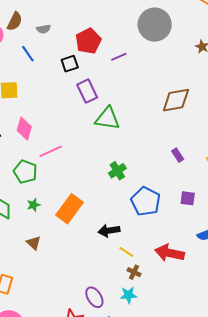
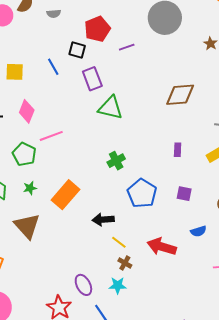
blue line: (28, 54) -> (53, 67), moved
black square: (70, 64) -> (77, 50), turned 30
purple rectangle: (178, 155) -> (178, 150), turned 32
brown triangle: (34, 243) -> (27, 226), size x1.8

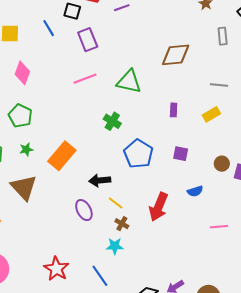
green triangle: (110, 108) -> (129, 82), moved
pink line: (51, 136) -> (85, 79), moved
green cross: (116, 161) -> (112, 121), turned -30
red arrow: (162, 247) -> (159, 207), turned -84
purple ellipse: (83, 285) -> (84, 210), moved

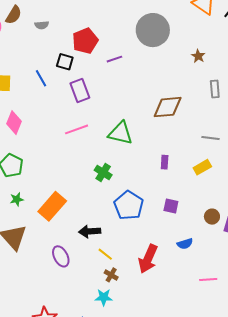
purple ellipse: (84, 210) -> (61, 256), moved

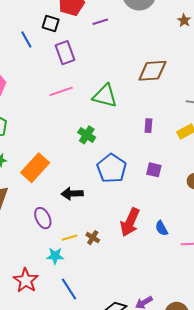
blue semicircle: (185, 244) -> (161, 228), moved, turned 77
yellow line: (105, 254) -> (70, 238), moved, turned -56
cyan star: (104, 297) -> (55, 256), moved

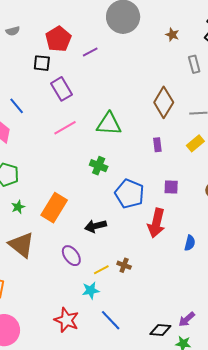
blue line: (26, 40) -> (17, 106), moved
brown diamond: (152, 71) -> (164, 102), moved, turned -44
red arrow: (130, 222) -> (156, 223), moved
blue semicircle: (161, 228) -> (190, 243), turned -126

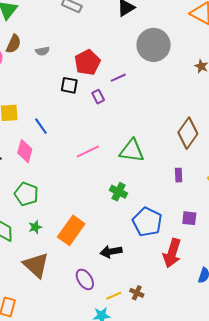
purple rectangle: (62, 89) -> (98, 97), moved, size x0.6

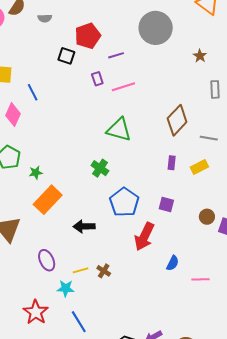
purple rectangle: (98, 97) -> (97, 79), moved
pink line: (88, 151) -> (123, 87), moved
purple rectangle: (179, 175) -> (172, 163), moved
green star: (35, 227) -> (36, 173), moved
purple ellipse: (85, 279) -> (47, 260), moved

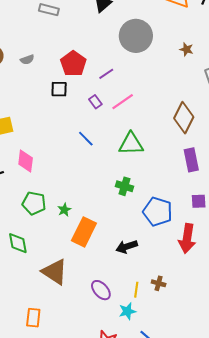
blue line: (33, 92) -> (86, 139), moved
purple rectangle: (172, 163) -> (191, 160), size x1.6
yellow line: (80, 270) -> (136, 290), turned -49

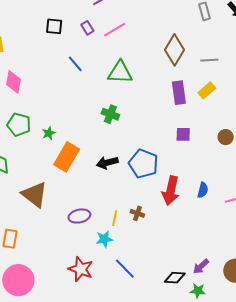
black square: (59, 89) -> (54, 26), moved
blue pentagon: (158, 212) -> (143, 164), moved
red arrow: (187, 238) -> (171, 191), moved
black arrow: (127, 247) -> (107, 163), moved
purple ellipse: (101, 290) -> (79, 216), turned -65

